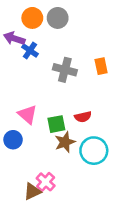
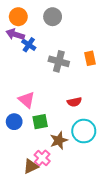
orange circle: (32, 18) -> (18, 17), moved
green square: (56, 124) -> (40, 122), moved
brown star: (65, 142) -> (59, 140), moved

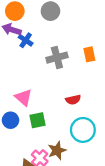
gray cross: (59, 61) -> (57, 58), turned -30
brown star: (59, 140) -> (57, 150), moved

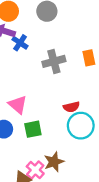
cyan circle: (83, 130) -> (81, 126), moved

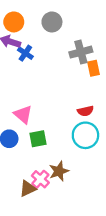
gray cross: (54, 61) -> (81, 52), moved
red semicircle: (71, 107) -> (85, 111), moved

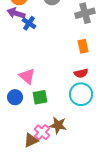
gray cross: (81, 52) -> (85, 13), moved
orange rectangle: (94, 68) -> (83, 46), moved
brown star: (59, 171) -> (58, 125), turned 30

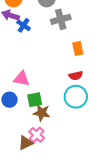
gray cross: (85, 13) -> (61, 19), moved
pink triangle: (27, 76) -> (22, 79), turned -30
brown star: (58, 125) -> (42, 113), moved

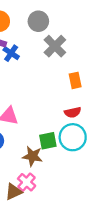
gray cross: (61, 19) -> (55, 46), turned -30
green square: (35, 100) -> (48, 141), moved

